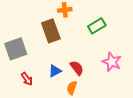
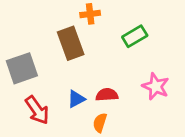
red semicircle: (77, 68) -> (107, 95), turned -56
red arrow: (27, 79) -> (37, 110), size x1.5

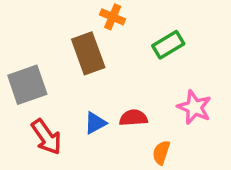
orange cross: (90, 14) -> (113, 17), turned 30
orange semicircle: (100, 123) -> (161, 153), moved

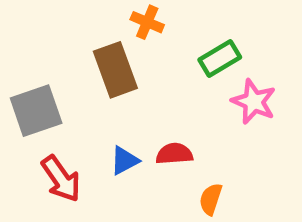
pink star: (194, 107) -> (254, 102), moved

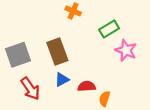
brown rectangle: (115, 70) -> (57, 51), moved
red semicircle: (174, 154) -> (87, 86), moved

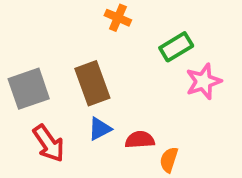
pink star: (126, 50) -> (203, 81), turned 30

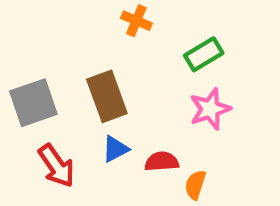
pink star: (203, 81) -> (210, 109), moved

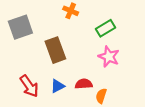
gray square: (33, 103) -> (20, 27), moved
pink star: (210, 109) -> (109, 57), turned -30
blue triangle: (115, 149) -> (58, 86), moved

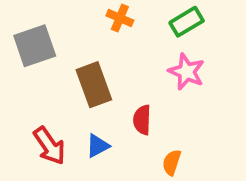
green rectangle: (106, 28) -> (187, 22), moved
pink star: (109, 57) -> (187, 72), moved
red semicircle: (84, 84) -> (142, 120), moved, turned -84

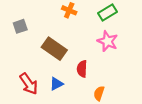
gray square: (35, 46) -> (20, 26), size x0.6
brown rectangle: (94, 85) -> (54, 49), turned -35

